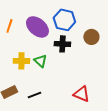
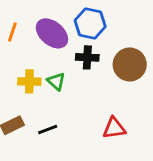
brown circle: (91, 37) -> (130, 65), moved, size x1.5
red triangle: (81, 94) -> (114, 128), turned -30

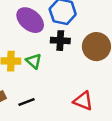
red triangle: (114, 128) -> (83, 101), turned 30

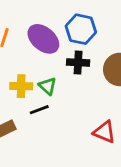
black line: (27, 102) -> (39, 110), moved

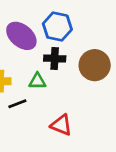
green triangle: (48, 86) -> (37, 81), moved, turned -42
red triangle: (104, 132) -> (61, 125), moved

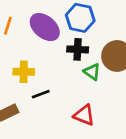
green triangle: (37, 81) -> (92, 72), moved, turned 36

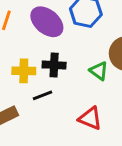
black cross: (78, 49) -> (54, 65), moved

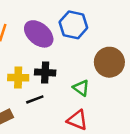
green triangle: (99, 71) -> (81, 88), moved

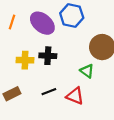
green triangle: (81, 88) -> (87, 71), moved
black line: (35, 99) -> (49, 92), moved

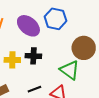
green triangle: (87, 71) -> (70, 70), size x1.5

